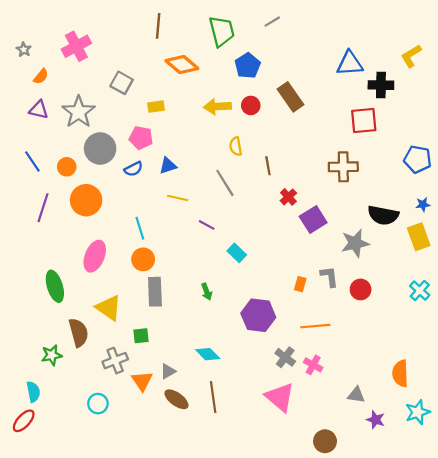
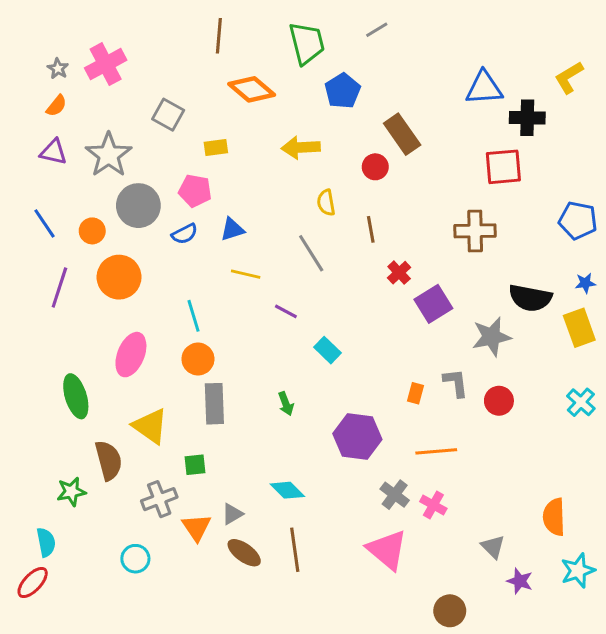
gray star: (24, 50) -> (58, 69), moved
red circle: (251, 105) -> (375, 167), moved
gray triangle: (356, 395) -> (493, 547), turned 36

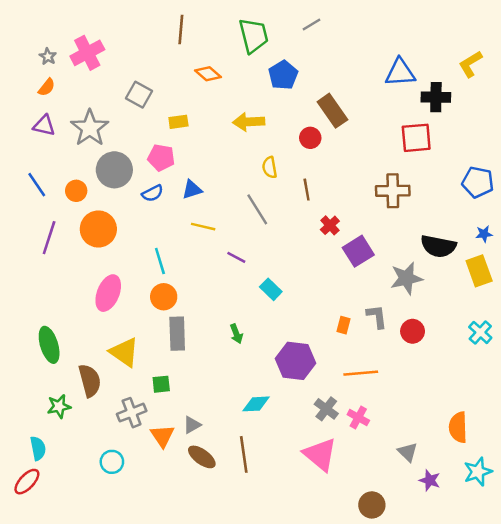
orange diamond: (252, 89) -> (208, 74), size x0.7
green ellipse: (76, 396) -> (49, 345), moved
cyan diamond: (287, 490) -> (256, 404), moved, turned -48

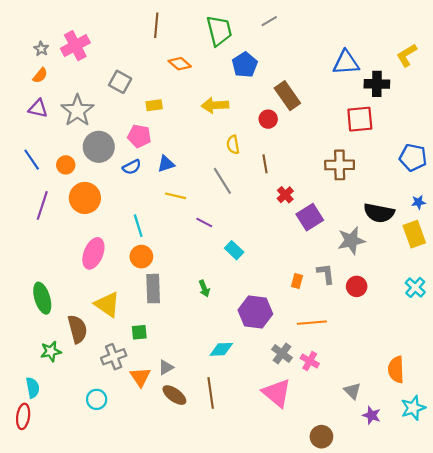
red ellipse: (27, 482) -> (23, 416), turned -35

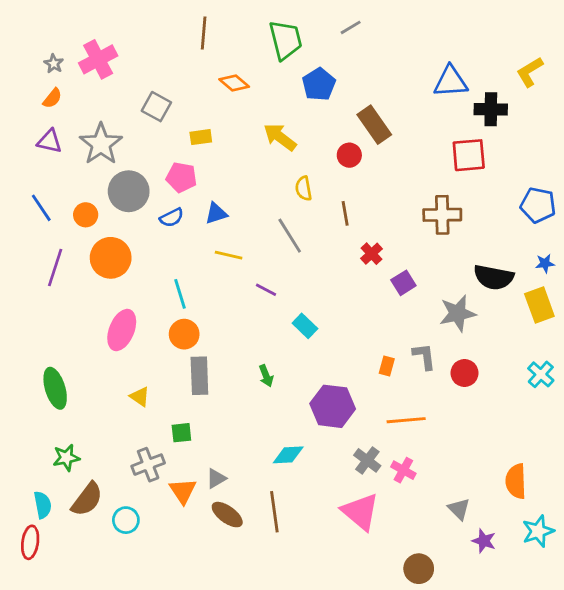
yellow arrow: (215, 105) -> (280, 137), turned 40
purple square: (310, 217) -> (403, 283), size x0.7
yellow triangle: (107, 305) -> (140, 397), size x0.6
brown semicircle: (77, 329) -> (87, 499), moved, turned 52

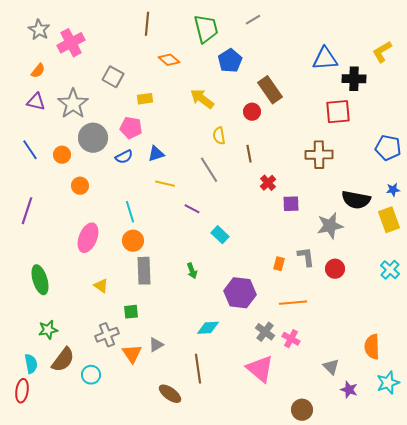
gray star: (54, 64) -> (39, 30), moved, size x1.5
orange circle: (111, 258) -> (80, 186), size x0.6
purple line: (55, 268) -> (27, 211), moved
purple square: (403, 283) -> (291, 204), turned 30
brown ellipse: (227, 515) -> (170, 394), moved

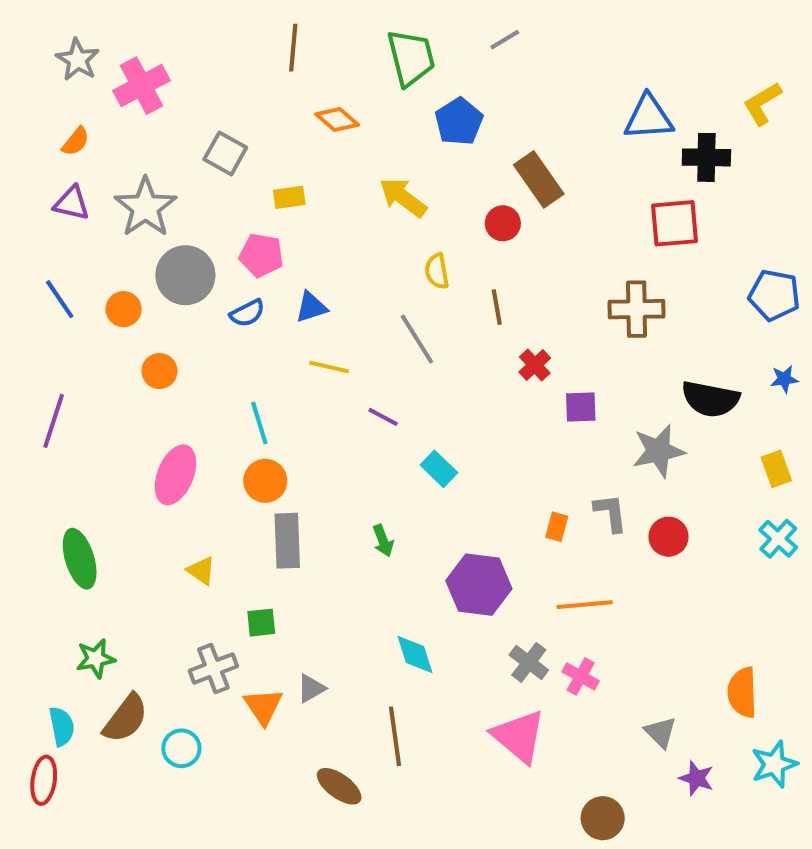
yellow rectangle: (389, 220) -> (776, 469), moved, size x0.7
cyan diamond: (208, 328) -> (415, 654), turned 75

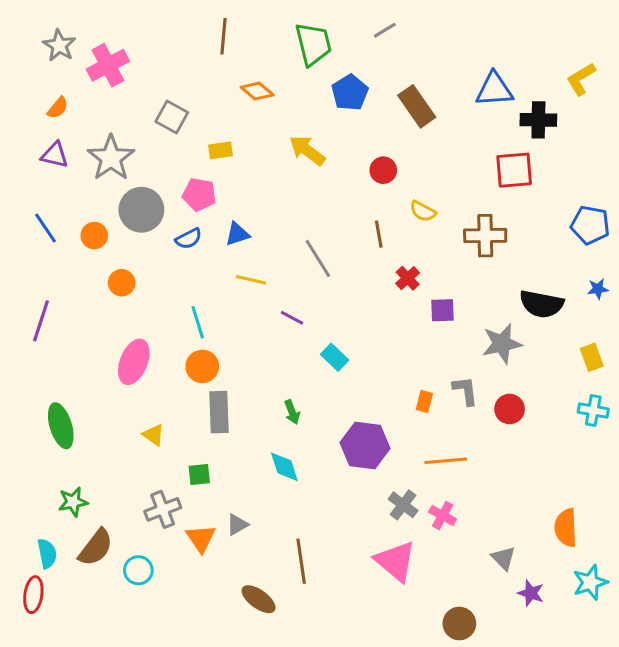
brown rectangle: (539, 179) -> (417, 106), moved
yellow semicircle: (437, 271) -> (423, 211), moved, turned -52
cyan cross: (778, 539) -> (593, 411), turned -32
cyan diamond: (415, 654) -> (284, 467), moved

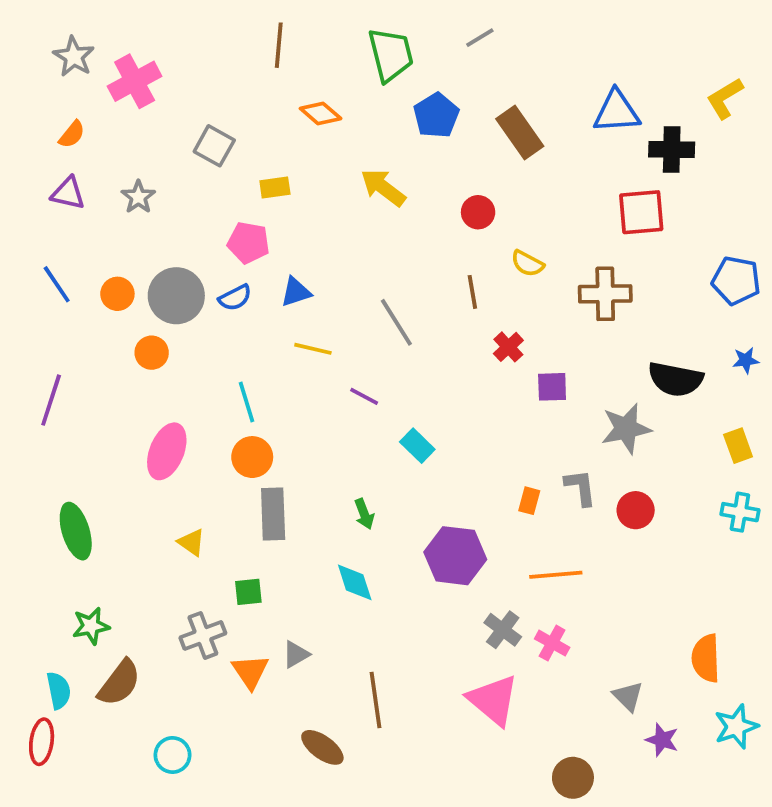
gray star: (111, 158) -> (138, 197), size x0.6
gray circle: (141, 210) -> (176, 296), moved
cyan circle: (138, 570) -> (172, 755), moved

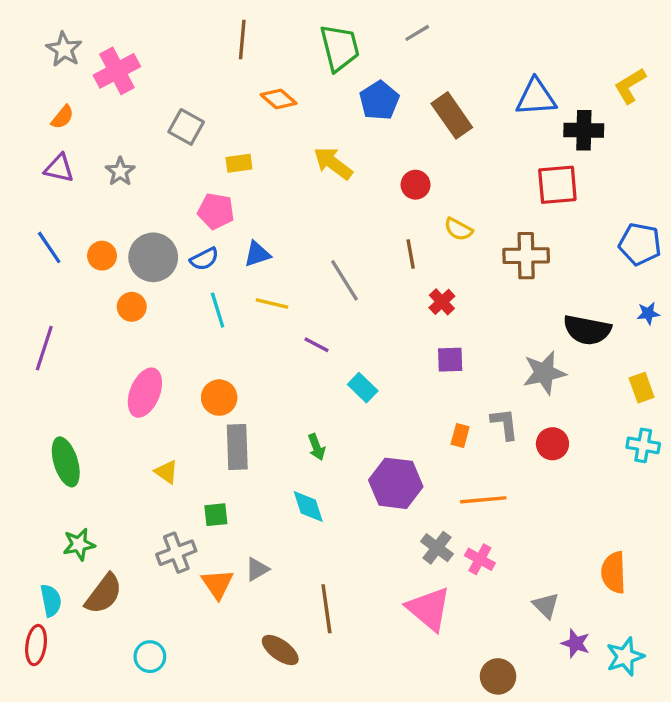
purple square: (552, 387) -> (450, 360), moved
cyan line: (247, 402) -> (218, 310), moved
cyan star: (736, 727) -> (625, 657), moved

